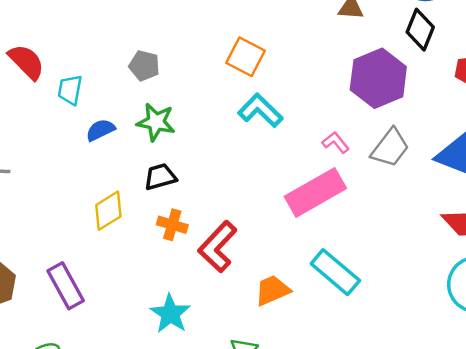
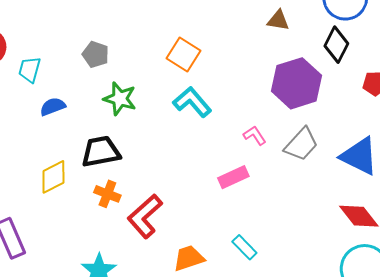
green star: (156, 122) -> (120, 99), moved
black trapezoid: (160, 177) -> (101, 152), size x1.4
pink rectangle: (315, 192) -> (233, 177), size x0.6
cyan rectangle: (335, 272) -> (244, 247), size x0.6

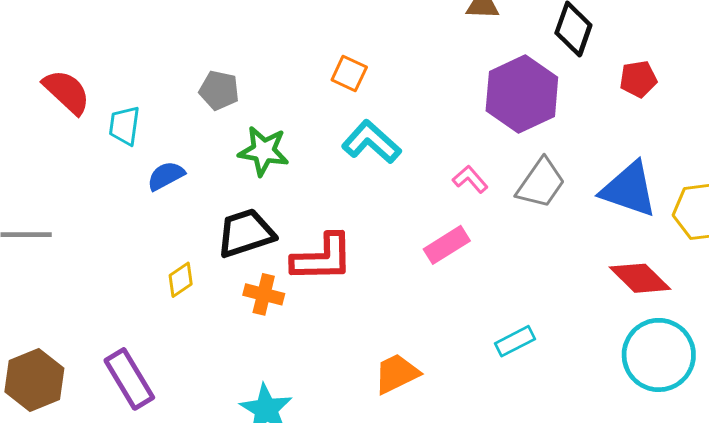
orange square: (183, 55) -> (349, 73), size x0.7
yellow diamond: (53, 177) -> (181, 280), size x0.7
red L-shape: (145, 216) -> (322, 258), moved, turned -132
cyan rectangle: (244, 247) -> (515, 341), moved, turned -65

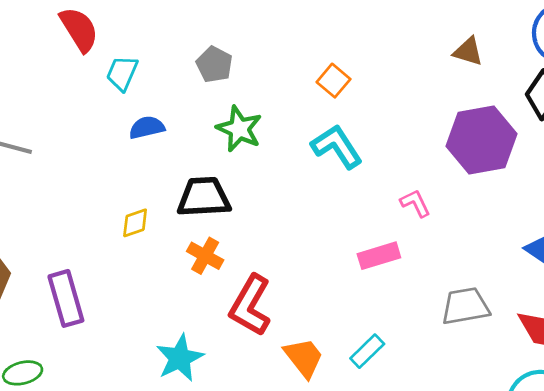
gray trapezoid: (541, 183) -> (465, 306), moved, turned -150
red L-shape: (322, 258) -> (250, 305), moved, turned 106
cyan rectangle: (515, 341) -> (367, 351), moved, turned -32
orange trapezoid: (397, 374) -> (304, 358), turned 63

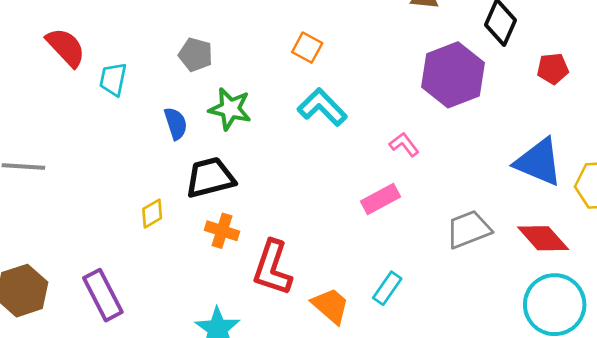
blue semicircle: (147, 127) -> (176, 123), moved, turned 96

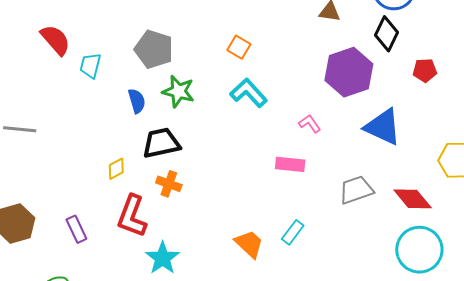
gray pentagon: (196, 55) -> (154, 49), size x1.5
blue triangle: (539, 162) -> (383, 127), moved
pink rectangle: (381, 199) -> (290, 164), turned 32
red L-shape: (272, 268) -> (132, 216), moved
purple rectangle: (103, 295) -> (76, 229), size x0.7

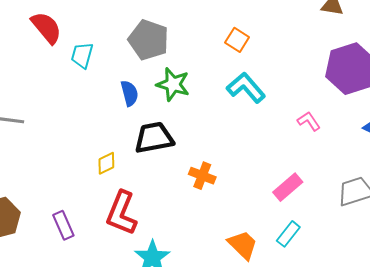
pink rectangle: (290, 164) -> (288, 187), moved, turned -48
orange cross: (169, 184) -> (202, 176), moved

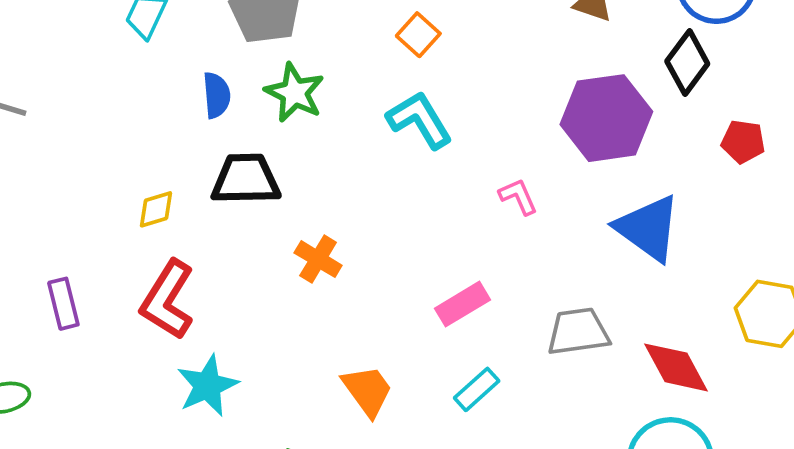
cyan rectangle: (288, 234) -> (477, 389), moved

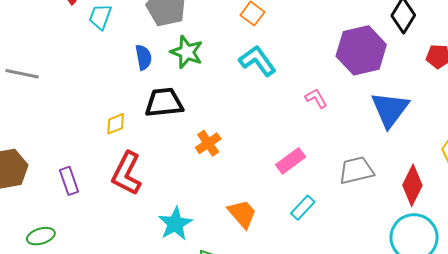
blue triangle: (648, 228) -> (390, 109), turned 36
orange cross: (318, 259) -> (208, 143), turned 30
red diamond: (676, 367) -> (412, 185), turned 60
cyan star: (207, 386) -> (175, 224), moved

